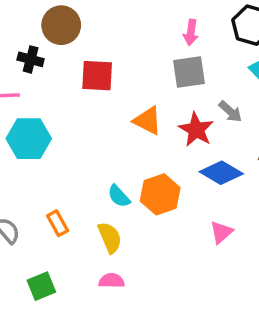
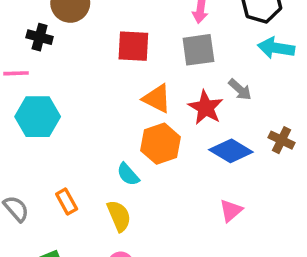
red square: (97, 76) -> (133, 46), moved
orange hexagon: (160, 194) -> (161, 144), moved

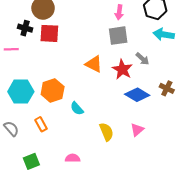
red square: (133, 46) -> (49, 33), moved
cyan hexagon: (38, 117) -> (21, 92), moved
orange hexagon: (161, 144) -> (53, 91), moved
yellow semicircle: (119, 216) -> (106, 132), moved

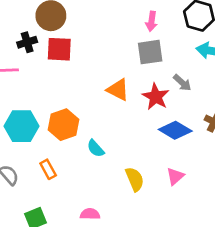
black cross: (25, 28) -> (27, 42), turned -32

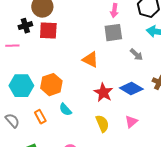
red star: (156, 97) -> (103, 93), moved
cyan semicircle: (96, 148) -> (65, 110), moved

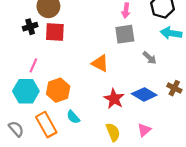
pink line: (12, 46) -> (33, 65), moved, turned -64
orange rectangle: (40, 117) -> (46, 125), size x1.6

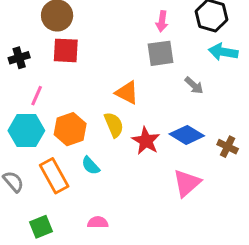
black cross: (30, 27) -> (19, 58), moved
brown cross: (174, 88) -> (228, 147), moved
pink triangle: (144, 130) -> (187, 183), size x1.5
yellow semicircle: (113, 132) -> (114, 125), moved

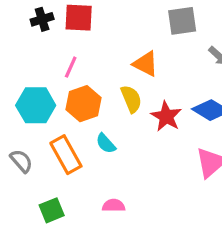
black cross: (19, 58) -> (42, 19), moved
pink line: (37, 96) -> (71, 67), moved

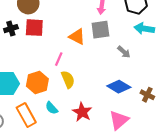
orange triangle: (146, 64) -> (77, 37), moved
pink line: (71, 67) -> (59, 59), moved
red star: (166, 116) -> (82, 112), moved

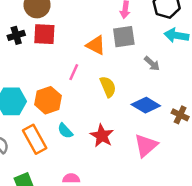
yellow semicircle: (68, 79) -> (108, 87), moved

